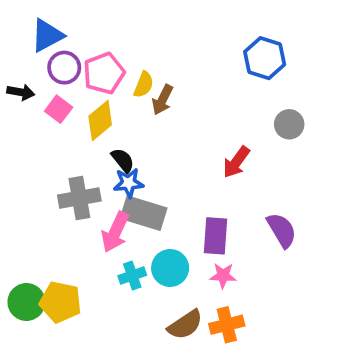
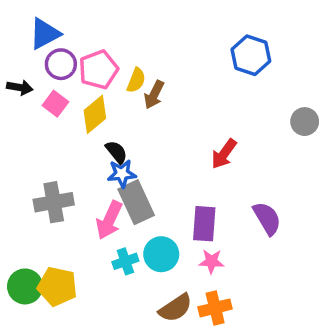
gray circle: (289, 124) -> (305, 122), moved
gray cross: (79, 198) -> (54, 202), moved
gray rectangle: (144, 213) -> (136, 202), turned 48

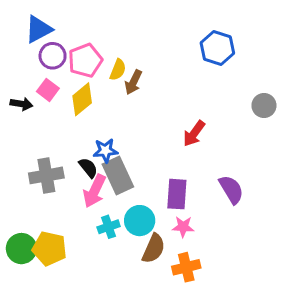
black arrow: (20, 87) -> (21, 104), moved
black semicircle: (116, 152) -> (88, 168), moved
brown semicircle: (176, 308) -> (154, 249), moved, turned -32

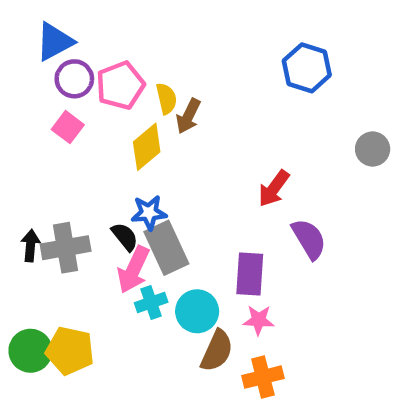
yellow semicircle: (118, 70) -> (166, 99), turned -35
yellow diamond: (82, 99) -> (147, 147), moved
black arrow: (21, 104) -> (30, 245), moved, turned -95
purple semicircle: (231, 189) -> (309, 239), moved
cyan cross: (109, 227) -> (151, 303), moved

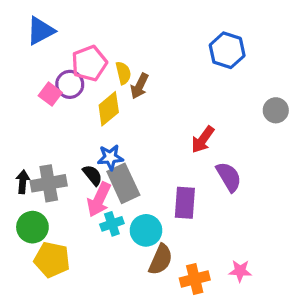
purple circle: (74, 79) -> (70, 84), moved
pink star: (259, 320) -> (240, 271), moved
green circle: (30, 351) -> (32, 227), moved

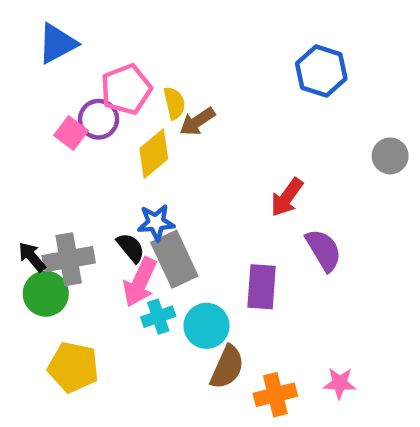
brown arrow: (140, 86) -> (197, 121), turned 30
black arrow: (23, 182) -> (32, 257), turned -45
green circle: (32, 227) -> (46, 294), moved

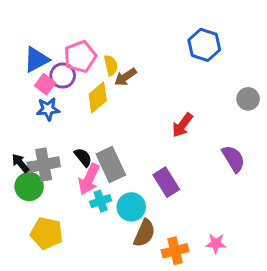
blue triangle: (57, 43) -> (36, 59), moved
blue star: (156, 222) -> (48, 109), moved
purple semicircle: (324, 250) -> (233, 159), moved
purple rectangle: (262, 287) -> (166, 182), turned -36

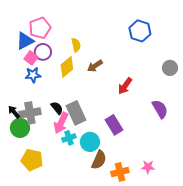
pink pentagon: (80, 57) -> (40, 28), moved
brown arrow: (125, 77) -> (95, 66), moved

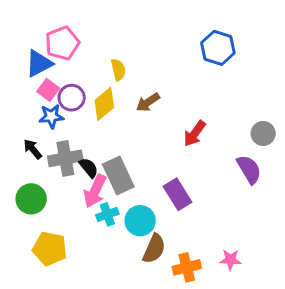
purple circle: (43, 52) -> (72, 98), moved
gray circle: (170, 68) -> (263, 133), moved
black arrow: (14, 112) -> (33, 149), moved
gray cross: (30, 113) -> (65, 158), moved

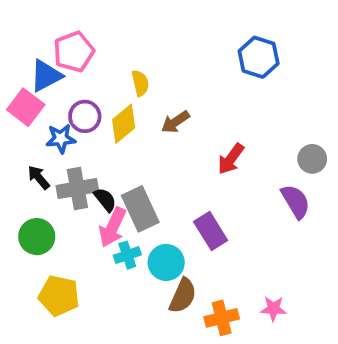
pink square: (48, 90) -> (26, 107), moved, size x1.4

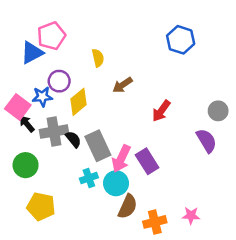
pink square: (26, 107) -> (18, 107), moved
yellow diamond: (124, 124) -> (79, 102), moved
pink arrow: (113, 227) -> (121, 159), moved

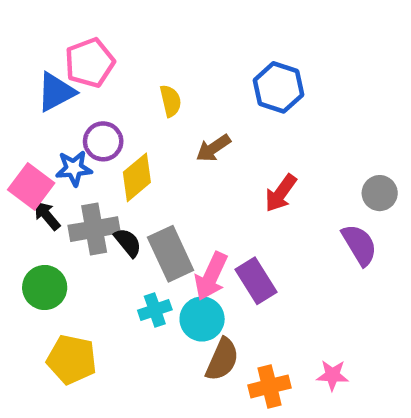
blue hexagon: (181, 40) -> (278, 87), moved

